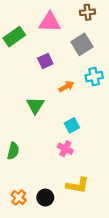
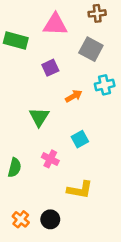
green rectangle: (14, 37) -> (16, 41), turned 50
gray square: (82, 44) -> (91, 49), turned -30
pink cross: (65, 149) -> (50, 159), moved
yellow L-shape: (77, 185) -> (80, 190), moved

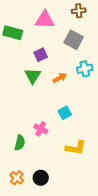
green triangle: (39, 117) -> (33, 76), moved
green semicircle: (15, 168) -> (20, 143), moved
yellow L-shape: (80, 190) -> (76, 148), moved

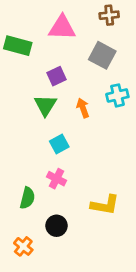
orange arrow: (60, 78) -> (83, 108), turned -80
cyan square: (65, 113) -> (59, 144), moved
black circle: (41, 178) -> (57, 226), moved

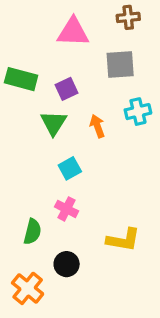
green rectangle: (18, 46) -> (21, 79), moved
gray square: (102, 55) -> (120, 64), turned -32
orange cross: (23, 246) -> (28, 288), size x1.4

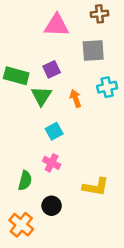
green rectangle: (21, 79) -> (16, 76), moved

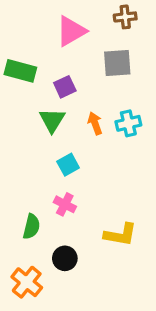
pink triangle: (57, 25) -> (71, 31), turned -32
green rectangle: (16, 76) -> (20, 71), moved
cyan cross: (107, 87) -> (128, 123), moved

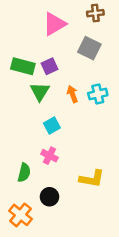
gray square: (117, 63) -> (89, 48), turned 30
green rectangle: (20, 71) -> (23, 66), moved

